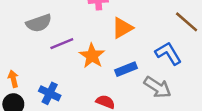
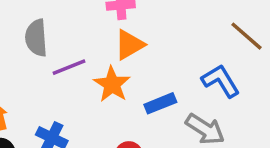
gray semicircle: (39, 23) -> (36, 38), turned 105
orange triangle: (122, 28) -> (129, 45), moved

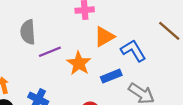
orange triangle: (129, 45) -> (104, 37), moved
blue L-shape: (221, 81) -> (133, 51), moved

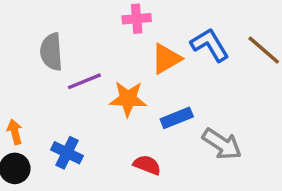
blue L-shape: (133, 51) -> (210, 45), moved
orange star: (79, 63) -> (128, 99), turned -30

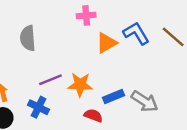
purple line: (84, 81) -> (50, 80), moved
orange star: (128, 99) -> (80, 85), moved
blue rectangle: (177, 118) -> (114, 96), moved

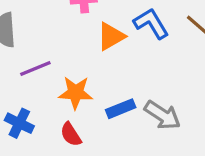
purple line: (50, 80) -> (35, 68), moved
red semicircle: (93, 116) -> (71, 134), moved, turned -144

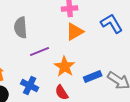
orange triangle: (111, 36) -> (75, 32), moved
orange star: (76, 93) -> (65, 67), turned 30

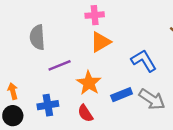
blue L-shape: (112, 24) -> (144, 61), moved
blue cross: (30, 86) -> (48, 105), turned -36

